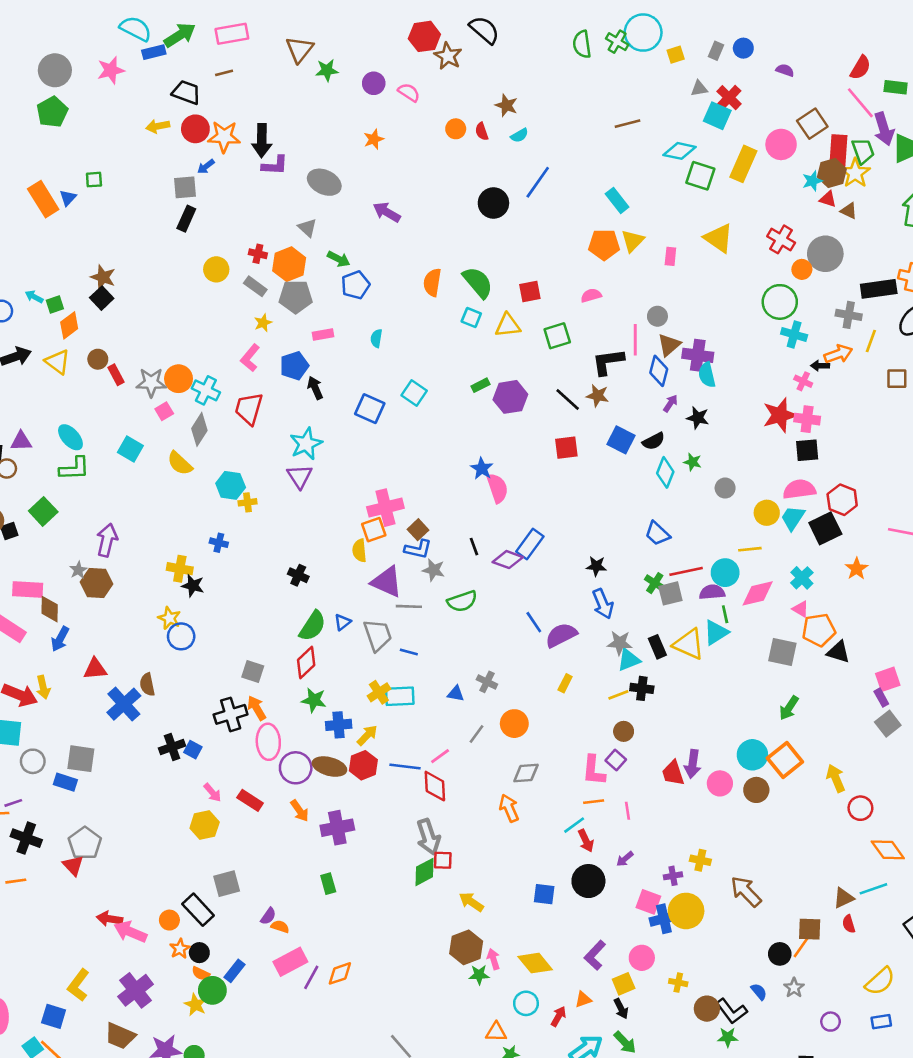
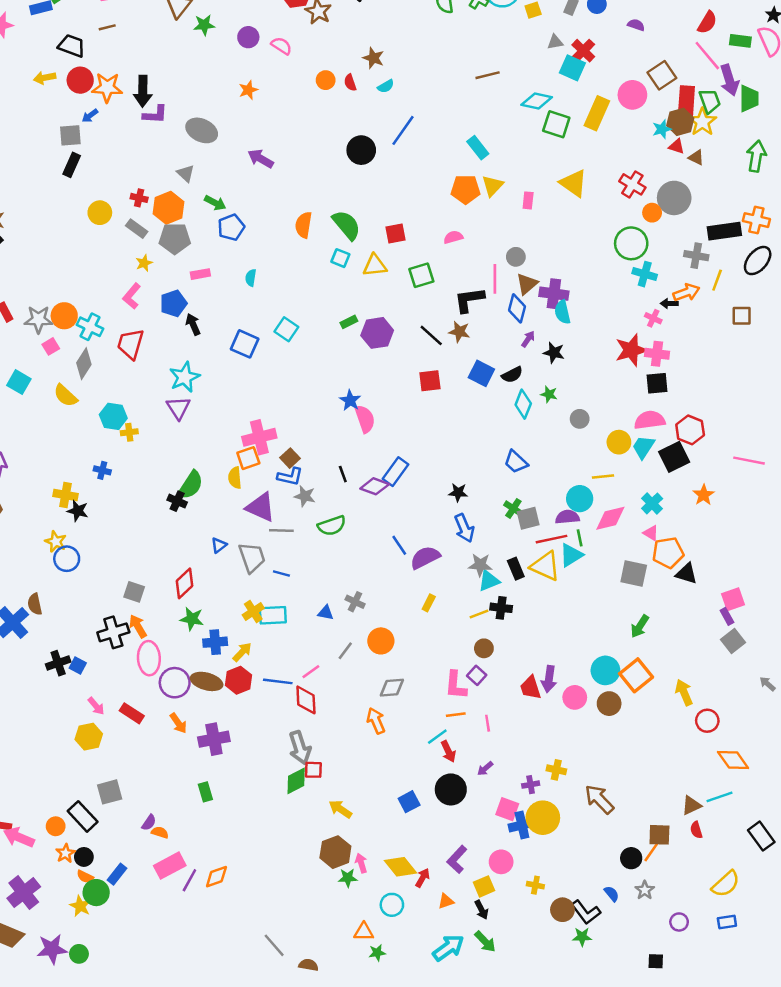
red line: (686, 571) -> (551, 539), moved
green semicircle: (313, 626) -> (191, 485), moved
blue square: (544, 894) -> (409, 802), turned -35
red arrow: (559, 1016) -> (423, 878), moved

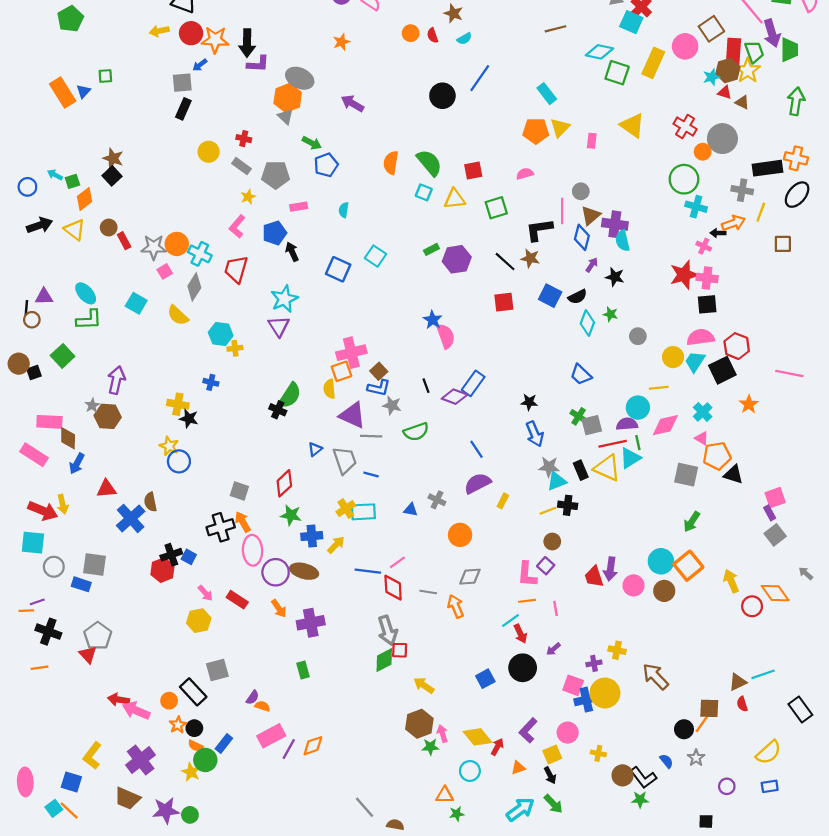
orange hexagon: (169, 208) -> (288, 98), moved
purple semicircle: (425, 558) -> (478, 483), moved
gray line: (345, 651) -> (428, 592), moved, turned 63
red hexagon: (238, 680) -> (162, 570), moved
orange diamond: (733, 760) -> (775, 593), moved

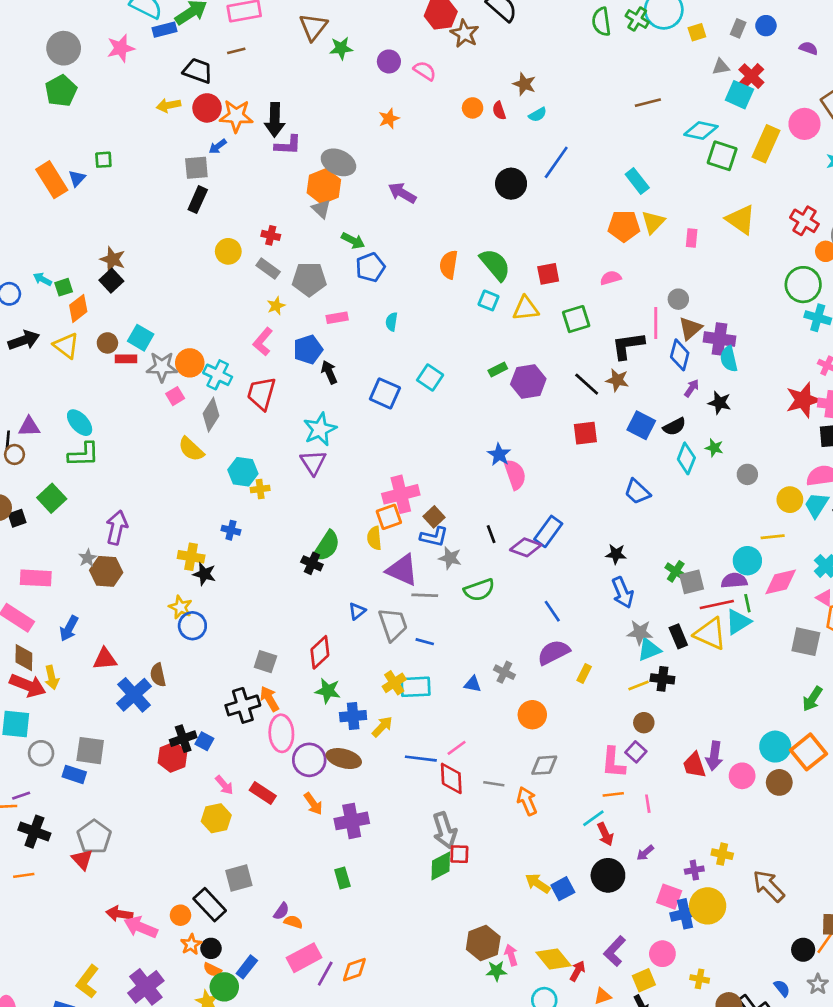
red rectangle: (124, 241) -> (126, 359), turned -63
cyan square: (136, 303) -> (141, 338), moved
blue trapezoid: (581, 375) -> (637, 492), moved
brown diamond: (68, 438) -> (24, 658), moved
yellow arrow: (424, 685) -> (538, 883), moved

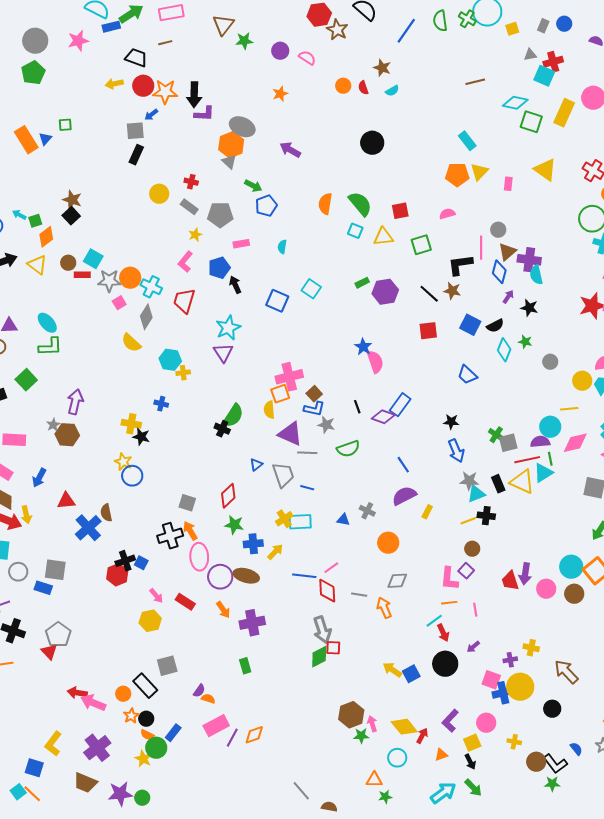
red cross: (751, 76) -> (553, 62), turned 30
blue line: (556, 162) -> (406, 31), moved
black circle: (803, 950) -> (552, 709), moved

